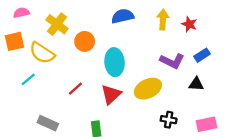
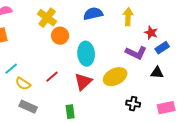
yellow cross: (57, 24) -> (47, 18), moved
red star: (189, 24) -> (151, 33), moved
yellow semicircle: (42, 53) -> (23, 84), moved, size x0.7

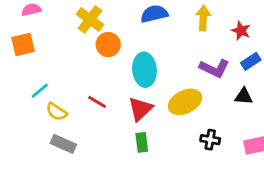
red star: (151, 33) -> (241, 31), moved
red line: (52, 77) -> (97, 102), turned 72
green rectangle: (70, 112) -> (142, 142), moved

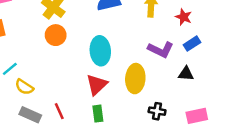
orange circle: (108, 45) -> (56, 35), moved
red line: (97, 102) -> (59, 111), moved, turned 35
yellow ellipse: (185, 102) -> (135, 79), turned -60

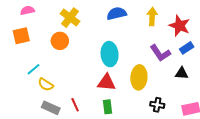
red star: (184, 17) -> (180, 26), size x1.5
orange circle: (56, 35) -> (60, 41), moved
purple L-shape: (161, 50) -> (160, 53), turned 30
red triangle: (97, 85) -> (107, 82), turned 48

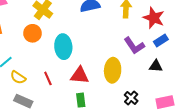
cyan ellipse: (110, 54) -> (63, 47), moved
red line: (75, 105) -> (48, 78), moved
black cross: (157, 105) -> (131, 98), turned 32

